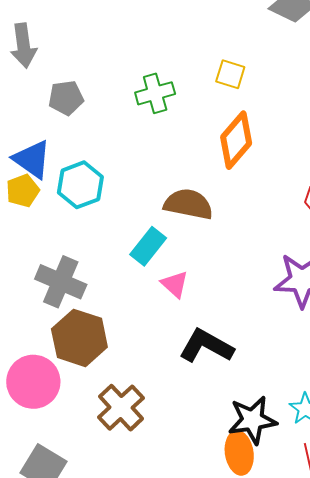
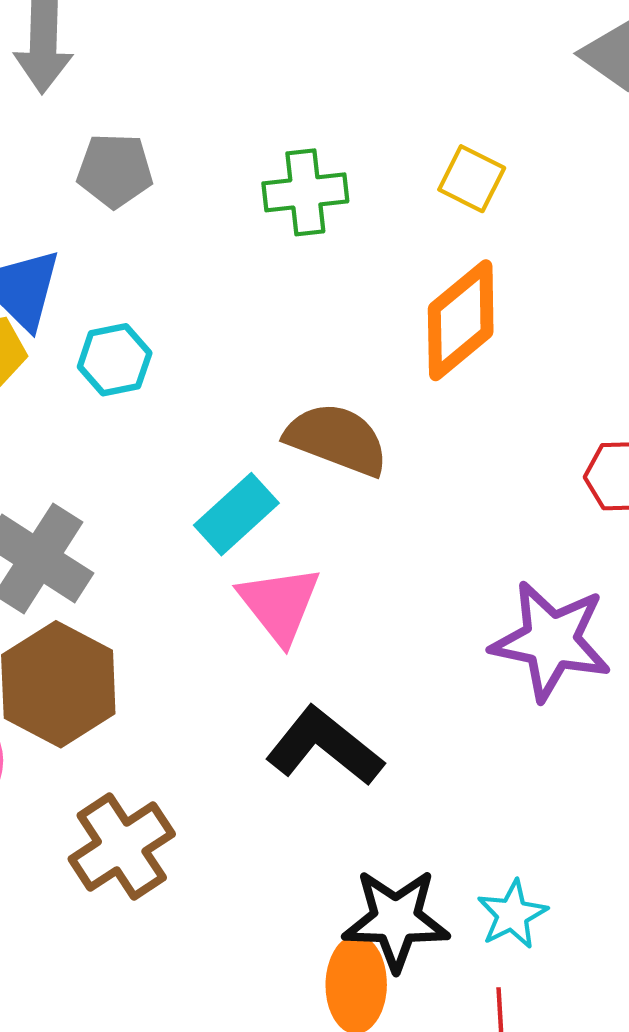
cyan hexagon: (80, 185) -> (115, 360), size x0.7
pink triangle: (175, 284) -> (279, 604), size x1.4

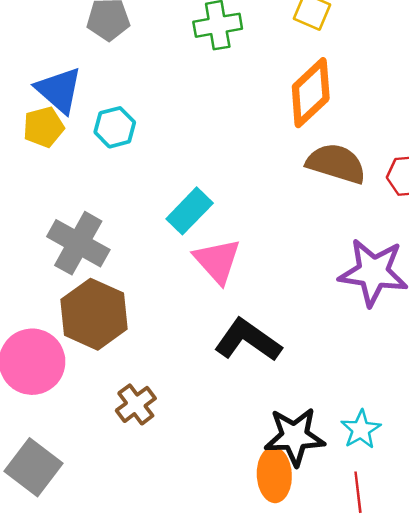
brown semicircle: (337, 439) -> (336, 163), moved
brown cross: (122, 846) -> (136, 404), size x0.7

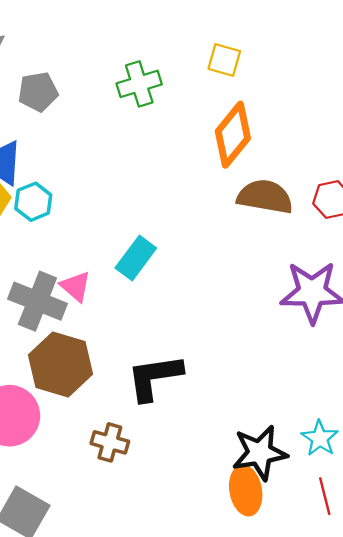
cyan hexagon: (115, 127) -> (33, 202), moved
pink triangle: (217, 261) -> (76, 286), moved, size x0.7
black L-shape: (248, 340) -> (154, 377), moved, turned -36
brown cross: (136, 404) -> (110, 442), turned -30

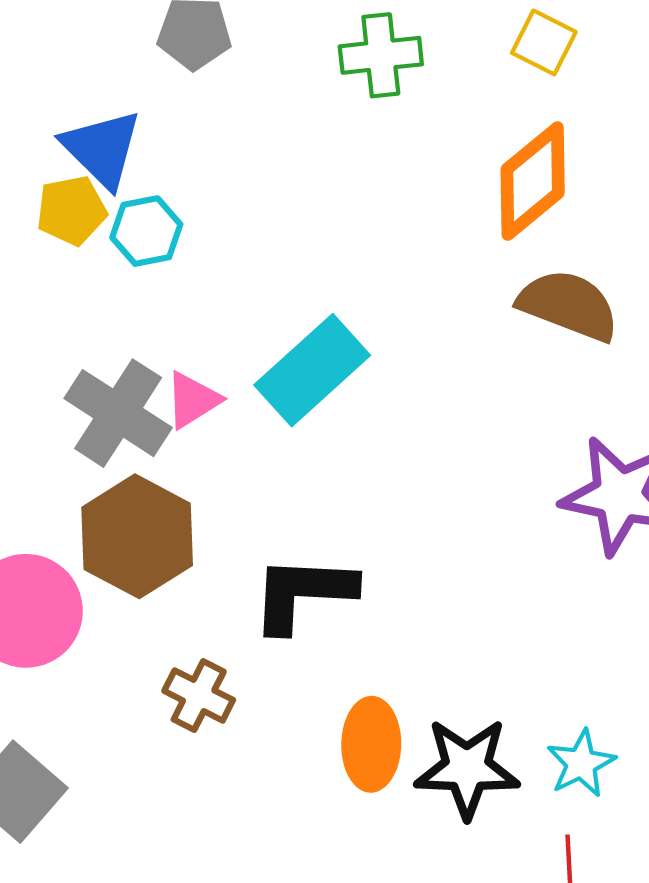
cyan rectangle: (136, 258) -> (312, 370), size x1.4
pink triangle: (76, 286) -> (193, 400), turned 36
orange ellipse: (246, 490) -> (371, 744), moved

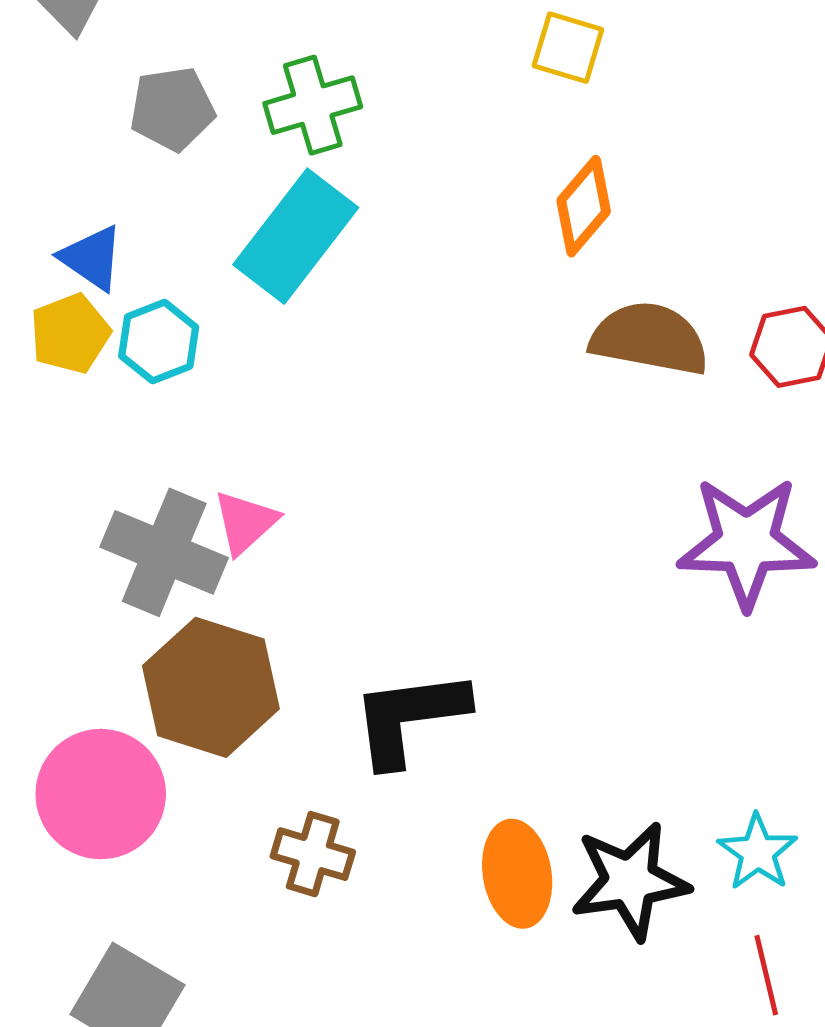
green cross: (381, 55) -> (313, 105), moved
blue triangle: (102, 149) -> (92, 258), size x0.7
orange diamond: (533, 181) -> (584, 206), size x0.7
cyan rectangle: (312, 370) -> (296, 236), moved

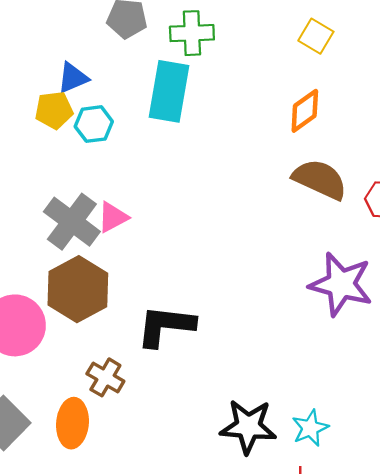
cyan rectangle: (296, 236) -> (169, 91), turned -42
blue triangle: (92, 258) -> (73, 78), turned 48
orange ellipse: (517, 874) -> (72, 423), moved

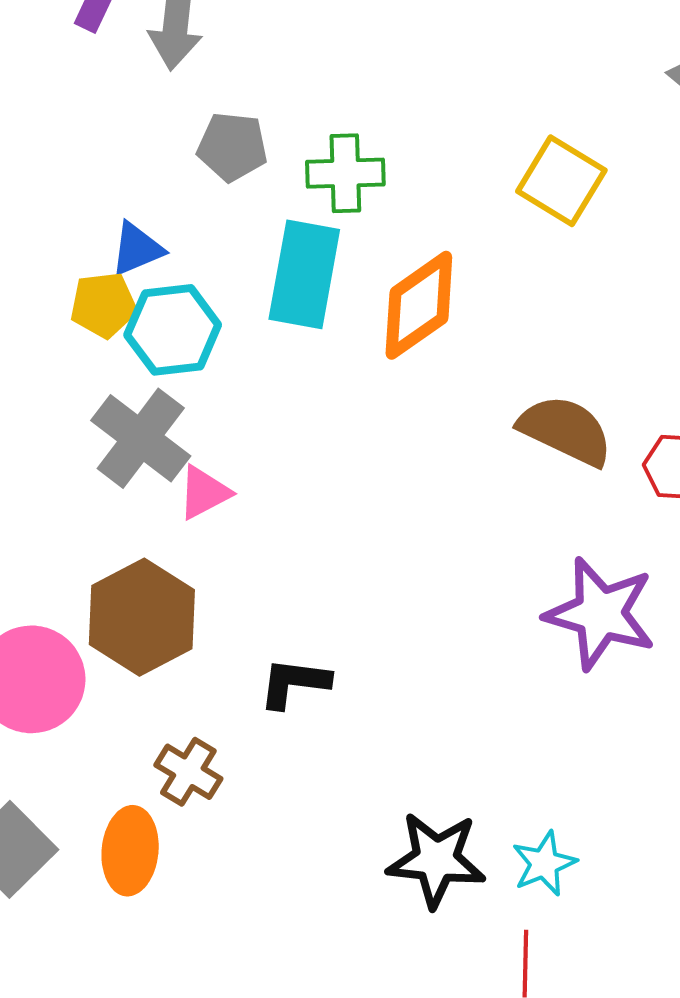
yellow square: (316, 36) -> (561, 181), size x1.4
orange diamond: (305, 111) -> (419, 305), moved, size x1.4
cyan hexagon: (94, 124) -> (173, 330), size x1.4
gray cross: (72, 222) -> (141, 438), moved
black L-shape: (166, 326) -> (294, 683), size x0.7

